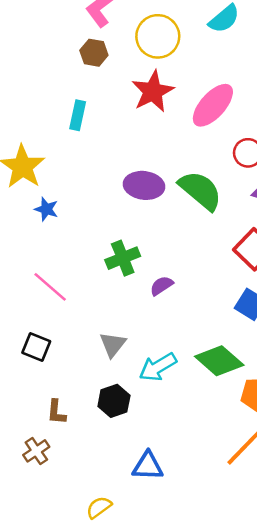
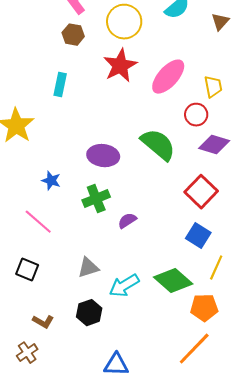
purple ellipse: (144, 185) -> (103, 156), moved
blue star: (46, 209) -> (51, 181), moved
gray triangle: (113, 344) -> (88, 268), turned 35
brown L-shape: (56, 412) -> (43, 322), turned -65

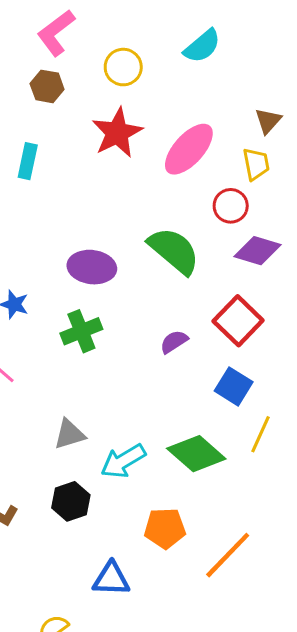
yellow circle: (124, 22) -> (123, 67), size x0.7
brown triangle: (220, 22) -> (268, 121), moved
purple semicircle: (127, 221) -> (174, 342), moved
orange pentagon: (204, 308) -> (165, 528), moved

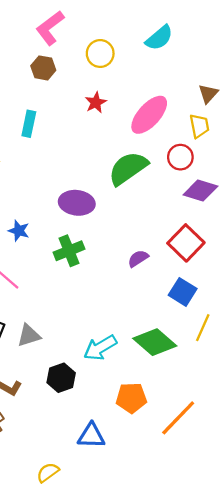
red star: (117, 133) -> (96, 103), size x0.6
green semicircle: (174, 251) -> (128, 168), moved, turned -75
gray triangle: (69, 434) -> (29, 335), moved

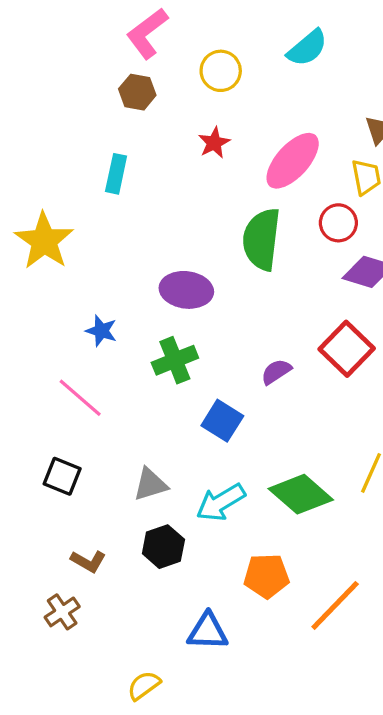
green semicircle: (128, 168) -> (262, 239), turned -48
blue square: (183, 292) -> (222, 421), moved
gray triangle: (29, 335) -> (150, 484), moved

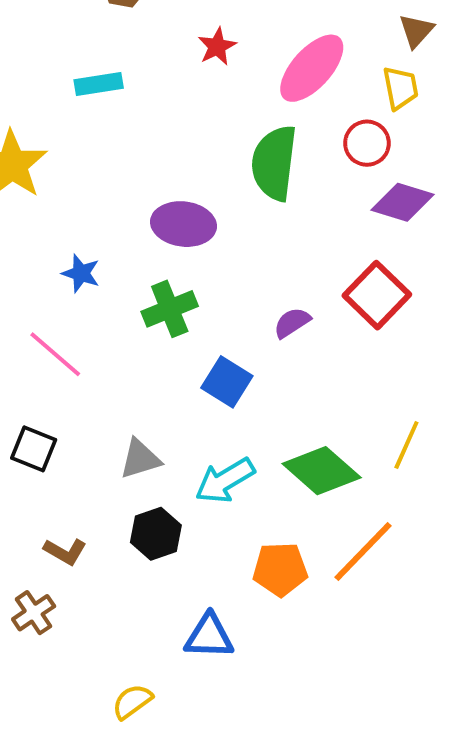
cyan rectangle: (116, 174) -> (99, 84), turned 69
orange line: (335, 605) -> (363, 552), moved

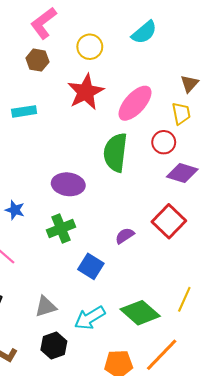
red star: (217, 47) -> (86, 92), size x1.8

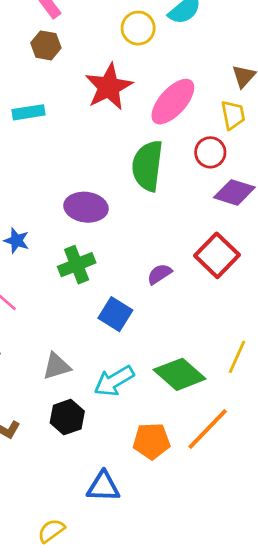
yellow circle: (90, 47) -> (138, 28), moved

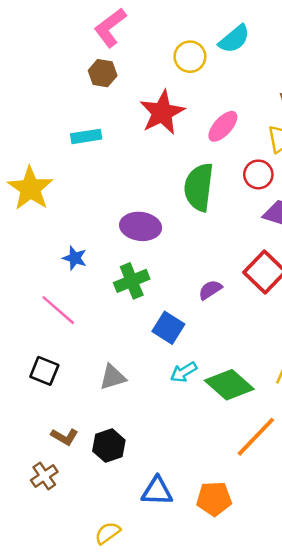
pink ellipse: (173, 102) -> (223, 126), size x0.7
cyan arrow: (114, 381) -> (184, 372), moved, size x0.7
black hexagon: (67, 417) -> (109, 446), moved
orange pentagon: (151, 441) -> (214, 499), moved

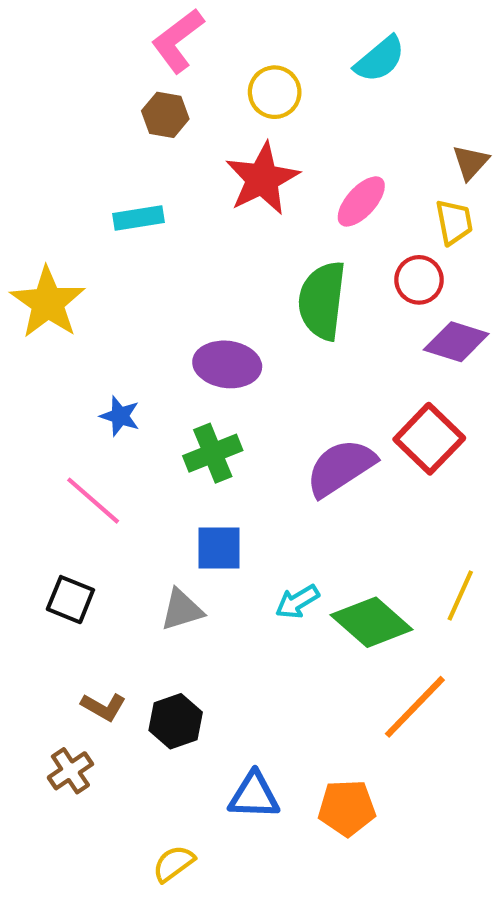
yellow circle: (190, 57) -> (275, 92), moved
purple semicircle: (210, 290) -> (341, 468), size x1.8
blue square: (168, 328) -> (219, 548), moved, turned -32

